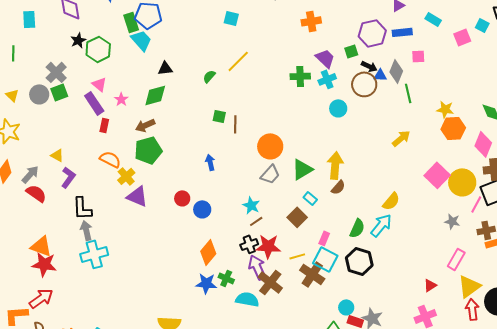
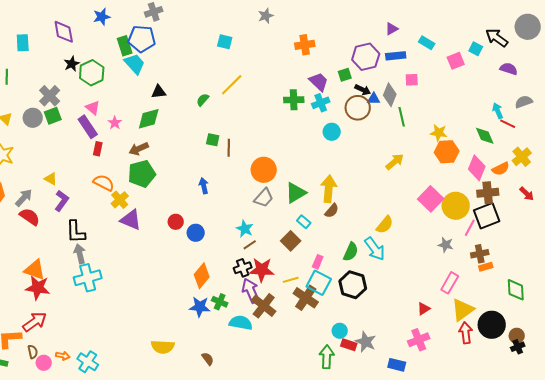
cyan arrow: (381, 225) -> (375, 249), turned 105

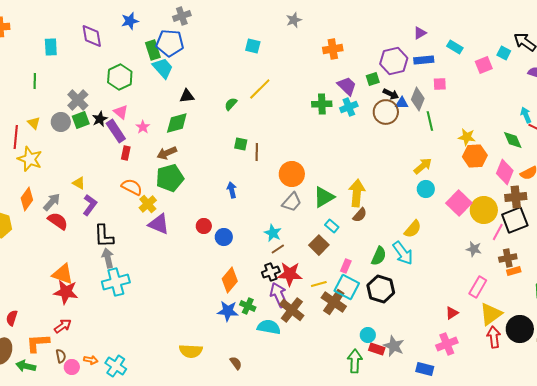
black star: (72, 64) -> (100, 119), moved
cyan circle: (332, 132) -> (426, 189), moved
red arrow: (35, 322) -> (63, 326), size x0.7

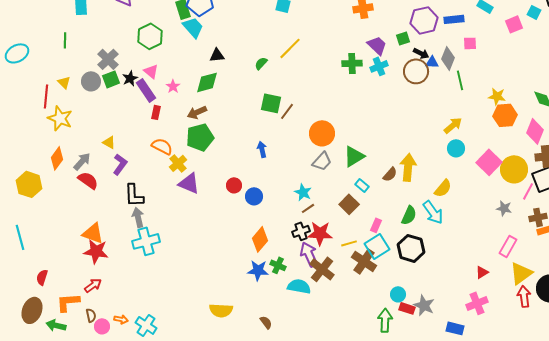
green square: (241, 144) -> (271, 103), size x1.5
brown line: (257, 152) -> (287, 111), turned 36
yellow arrow: (357, 193) -> (408, 167), moved
cyan square: (347, 287) -> (377, 246), turned 30

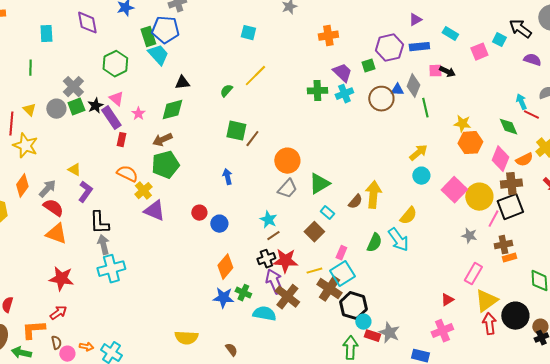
black arrow: (421, 53) -> (447, 72), moved
orange triangle: (93, 233) -> (56, 234), moved
black hexagon: (411, 248) -> (353, 306), moved

